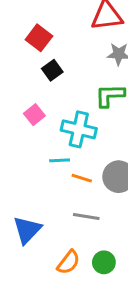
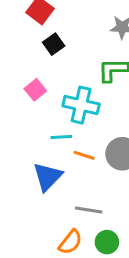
gray line: (86, 217) -> (89, 210), moved
blue triangle: (27, 230) -> (48, 177), moved

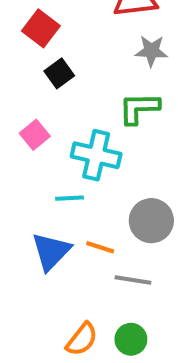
orange line: (84, 155) -> (100, 247), moved
gray line: (89, 210) -> (133, 280), moved

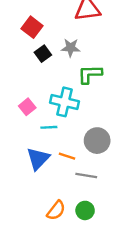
gray star: (151, 51) -> (71, 48), moved
pink square: (35, 135) -> (27, 107), moved

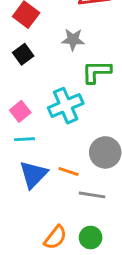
black square: (43, 54) -> (23, 54), moved
cyan cross: (65, 102) -> (66, 106), turned -36
cyan line: (49, 127) -> (25, 139), moved

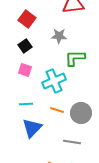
pink square: (20, 111) -> (25, 70), moved, turned -32
orange line: (69, 172) -> (57, 110), moved

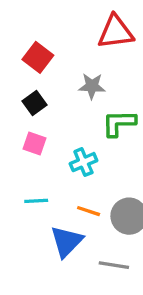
cyan cross: (54, 81) -> (83, 162), size x0.7
blue triangle: (32, 128) -> (67, 241), moved

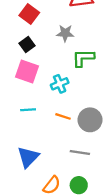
pink square: (34, 143) -> (27, 71), size x1.5
blue triangle: (67, 241) -> (28, 157), moved

